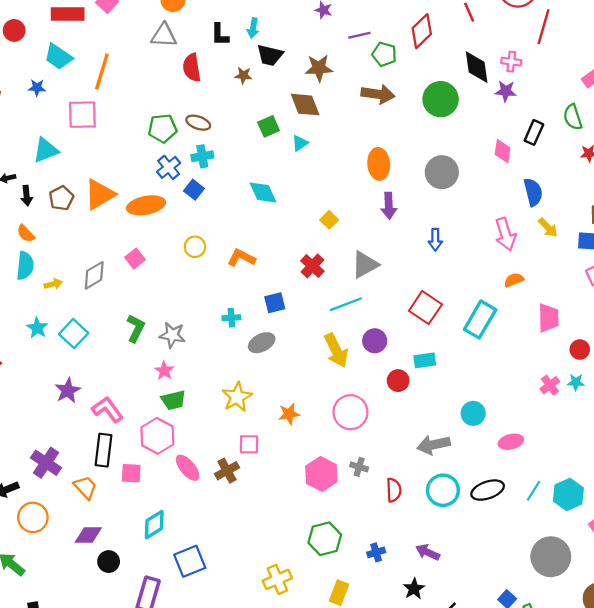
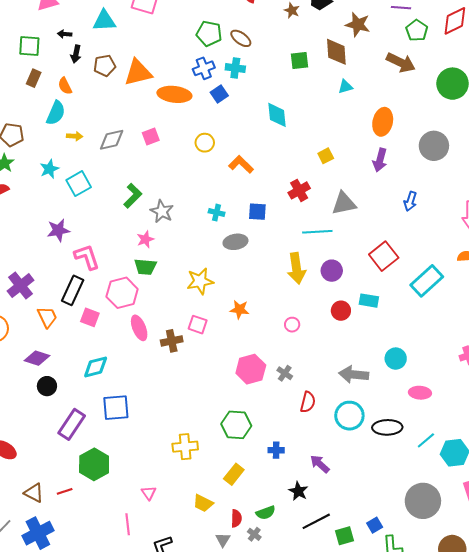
cyan triangle: (300, 143) -> (345, 87), moved
pink circle: (350, 412) -> (292, 325), size x0.5
black star: (414, 589) -> (298, 491), turned -30

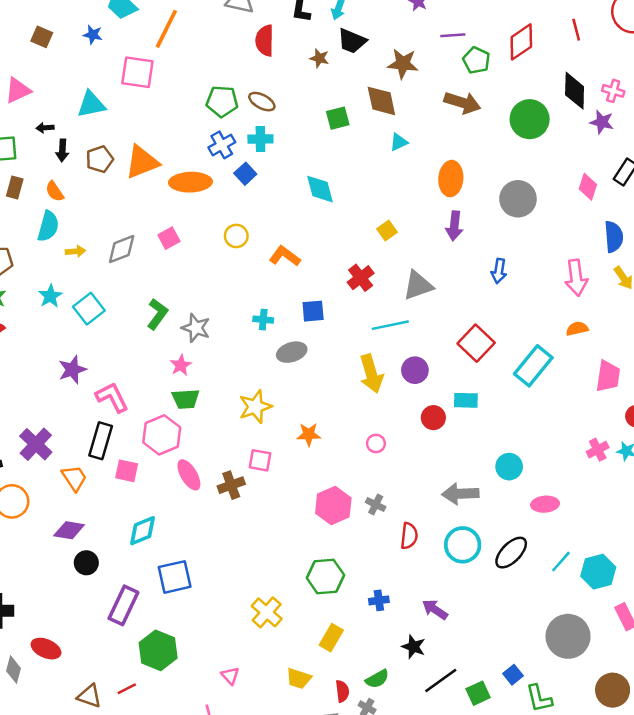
black ellipse: (387, 427) -> (511, 553), turned -36
yellow cross: (185, 447) -> (267, 612), turned -35

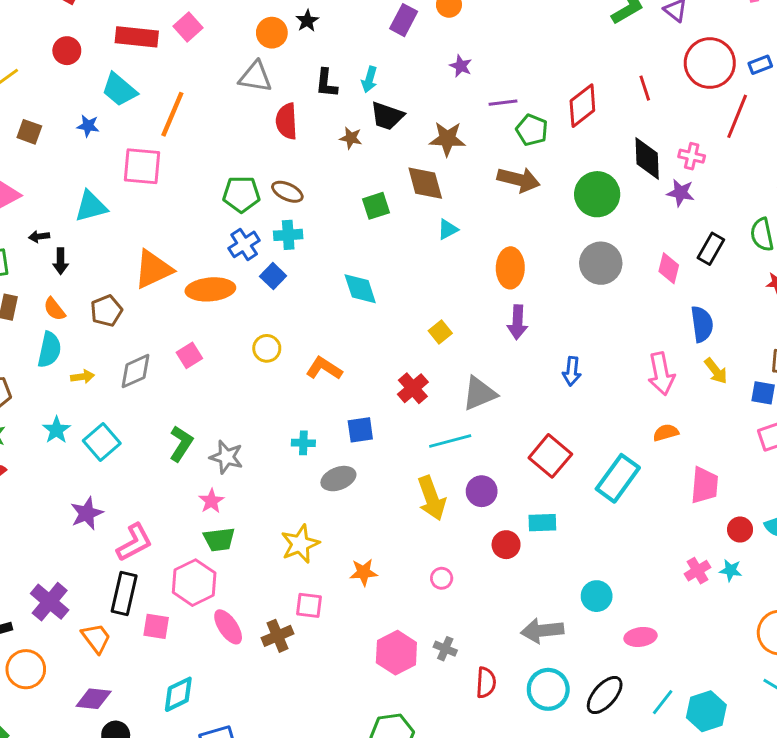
brown pentagon: (100, 159) -> (106, 311), moved
gray circle: (518, 199) -> (601, 263), moved
pink L-shape: (112, 397) -> (134, 543), turned 92

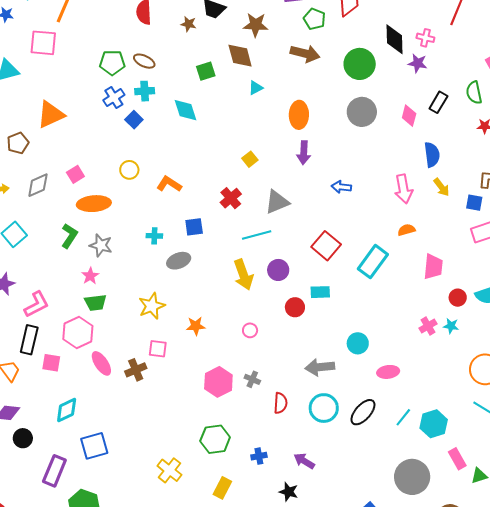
orange ellipse: (210, 289) -> (94, 204), moved
cyan diamond: (360, 289) -> (186, 110), moved
blue arrow: (572, 371) -> (341, 187), turned 90

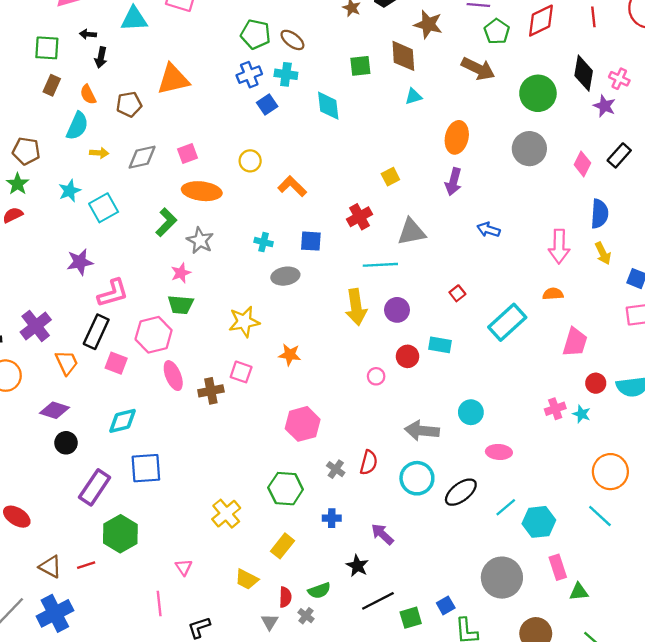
red square: (326, 246) -> (457, 293), size x0.5
pink circle: (250, 330) -> (376, 376), moved
gray cross: (252, 379) -> (336, 469), moved

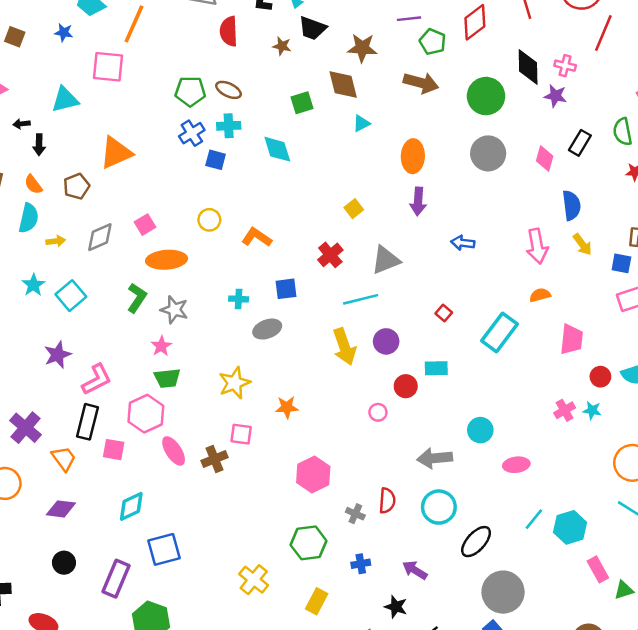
blue square: (267, 104) -> (216, 160), turned -30
black circle: (66, 443) -> (64, 563), moved
black ellipse: (461, 492) -> (476, 542), moved
gray circle: (502, 578) -> (503, 592), moved

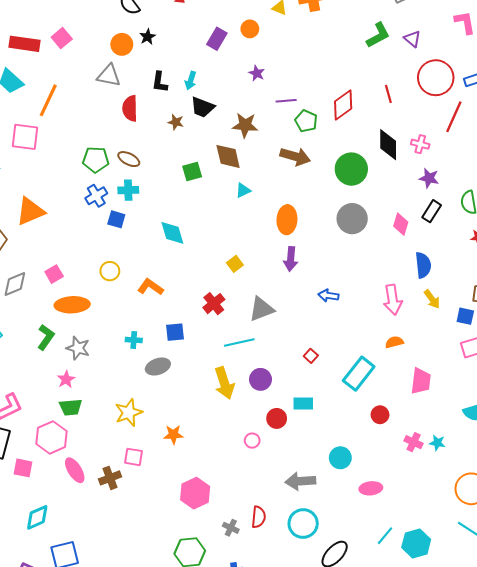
purple star: (555, 96) -> (429, 178), moved
cyan diamond: (277, 149) -> (172, 233), moved
red circle: (600, 377) -> (380, 415), moved
pink cross: (565, 410) -> (414, 442), turned -36

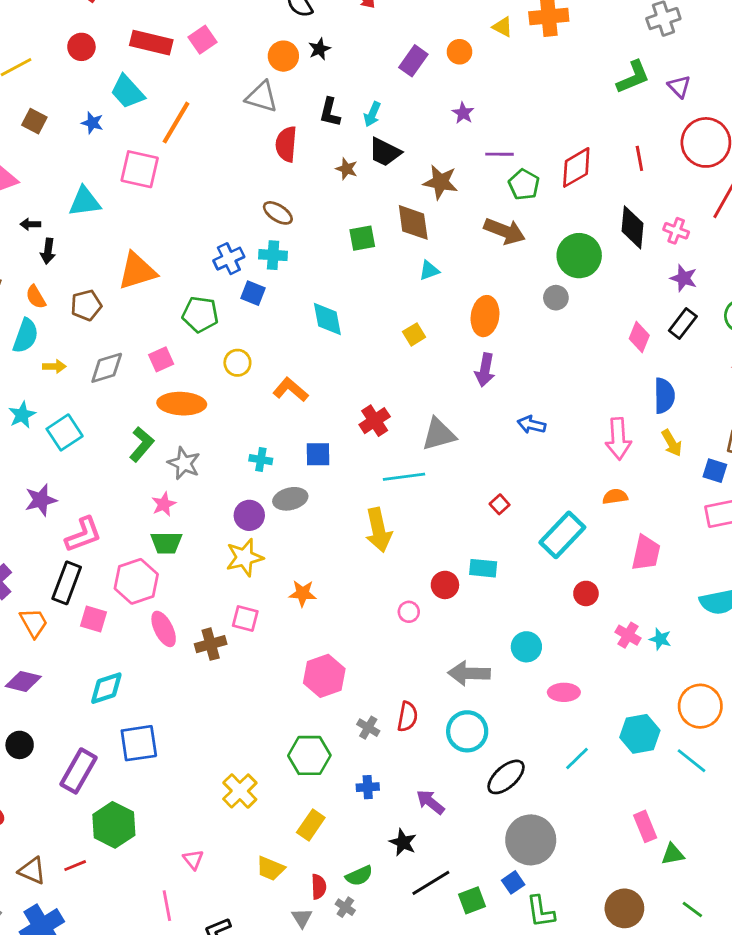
green pentagon: (96, 160) -> (200, 314), moved
gray circle: (352, 219) -> (556, 298), moved, size x0.6
yellow square: (235, 264) -> (414, 334), moved
purple circle: (260, 379) -> (249, 515), moved
cyan hexagon: (416, 543) -> (640, 734), moved

